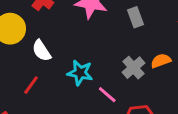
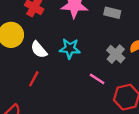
gray rectangle: (135, 17) -> (112, 13), turned -49
cyan star: (80, 73) -> (70, 49), moved

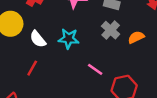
gray cross: (116, 54) -> (111, 30), moved

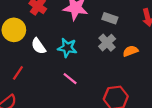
red line: (32, 68) -> (18, 73), moved
pink line: (95, 69) -> (70, 79), moved

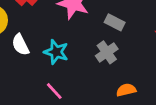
orange semicircle: (130, 51) -> (126, 90), moved

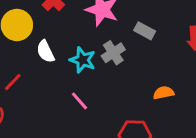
gray cross: (107, 52) -> (113, 53), moved
orange semicircle: (126, 90) -> (164, 93), moved

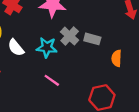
gray rectangle: (145, 31) -> (92, 39), moved
orange semicircle: (164, 93) -> (117, 58), turned -63

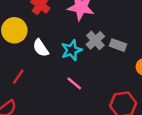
cyan star: (47, 47) -> (72, 50), turned -30

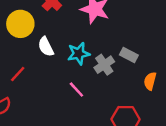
gray cross: (95, 40) -> (104, 65), moved

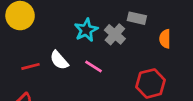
white semicircle: (46, 47) -> (59, 60), moved
red line: (18, 74) -> (30, 66), turned 48

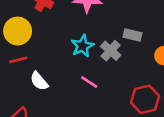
white semicircle: (59, 60) -> (39, 81), moved
red line: (30, 66) -> (18, 60), moved

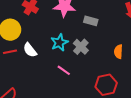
gray rectangle: (132, 35) -> (91, 21), moved
white semicircle: (39, 81) -> (30, 50), moved

